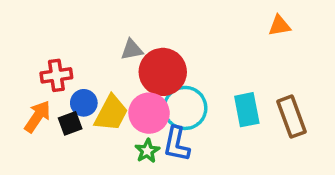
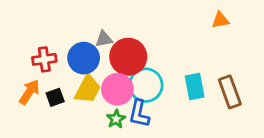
blue circle: (84, 103) -> (84, 58), moved, size x1.5

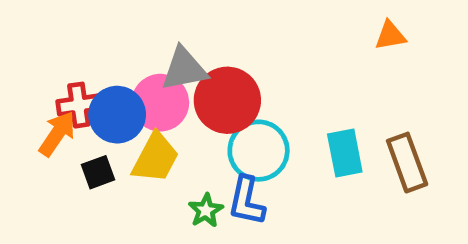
gray triangle: (104, 39) -> (184, 69), size x1.5
blue circle: (84, 58) -> (117, 115), moved
pink circle: (117, 89) -> (160, 103), moved
orange arrow: (29, 92) -> (57, 134), moved

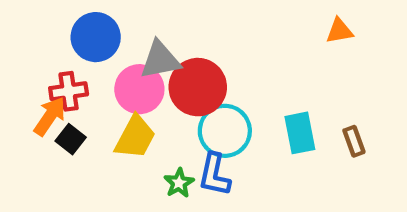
blue circle: (117, 115) -> (96, 37), moved
brown rectangle: (407, 163) -> (354, 141), size x0.6
black square: (98, 172) -> (71, 139), moved, turned -32

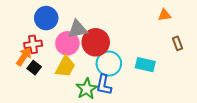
cyan rectangle: (300, 133) -> (145, 65), turned -66
brown rectangle: (354, 141) -> (178, 43), moved
green star: (179, 183) -> (87, 89), size x1.5

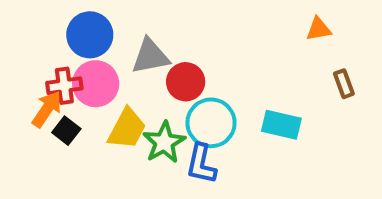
red circle: (96, 42) -> (186, 82), size x0.7
pink circle: (67, 43) -> (96, 84), moved
green star: (87, 89) -> (164, 142), moved

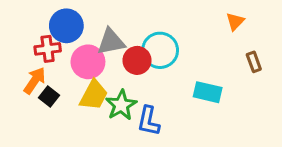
orange triangle: (319, 29) -> (235, 21), turned -36
pink circle: (96, 84) -> (88, 62), moved
red cross: (64, 86) -> (48, 49), moved
cyan circle: (211, 123) -> (160, 50), moved

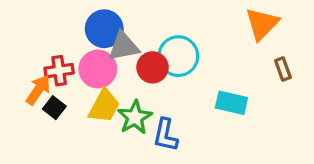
orange triangle: (235, 21) -> (262, 24), size x1.6
blue circle: (66, 26) -> (104, 29), moved
red cross: (48, 49) -> (59, 71), moved

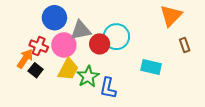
blue circle: (104, 29) -> (54, 18), moved
red cross: (59, 71) -> (39, 46), turned 30

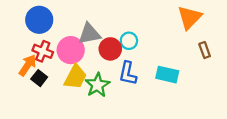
blue circle: (54, 18) -> (39, 20), moved
cyan circle: (116, 37) -> (129, 41), size x0.6
blue L-shape: (108, 88) -> (128, 73), moved

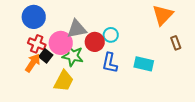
orange arrow: (28, 65) -> (33, 63), moved
yellow trapezoid: (75, 77) -> (64, 81), moved
black square: (39, 78) -> (46, 56), moved
green star: (97, 85) -> (73, 56), moved, turned -30

